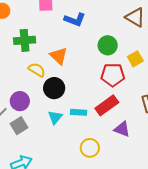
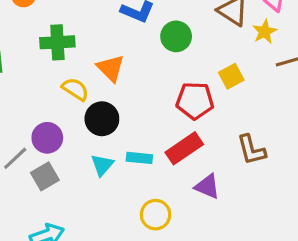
green circle: (108, 45) -> (176, 36), moved

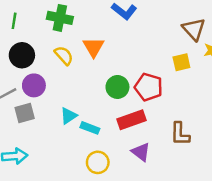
green circle: (176, 36) -> (117, 87), moved
yellow square: (231, 76) -> (181, 62), moved
black circle: (102, 119) -> (22, 55), moved
cyan rectangle: (139, 158) -> (90, 128), moved

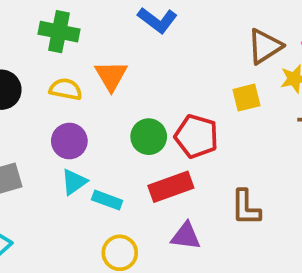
brown triangle: (194, 29) -> (265, 46), turned 40
yellow semicircle: (64, 55) -> (66, 89), turned -36
purple circle: (34, 85) -> (69, 141), moved
purple triangle: (141, 152) -> (186, 236), turned -30

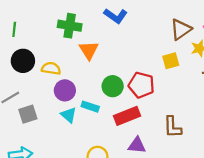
green cross: (59, 32) -> (70, 26), moved
yellow semicircle: (66, 89) -> (51, 68), moved
cyan triangle: (74, 182) -> (69, 115), turned -42
cyan rectangle: (107, 200) -> (90, 107), moved

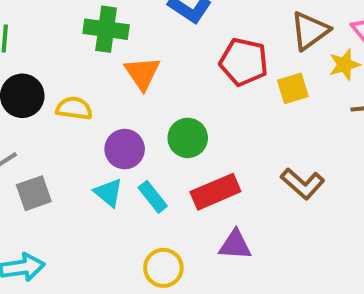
red pentagon: (141, 85) -> (244, 62), moved
purple circle: (65, 90) -> (125, 149), moved
cyan rectangle: (90, 107) -> (153, 197), moved, turned 35
brown L-shape: (173, 127) -> (303, 184), moved, turned -45

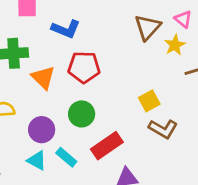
red pentagon: (244, 62) -> (84, 67), moved
yellow square: (293, 88) -> (149, 101), moved

